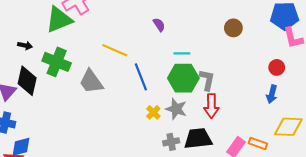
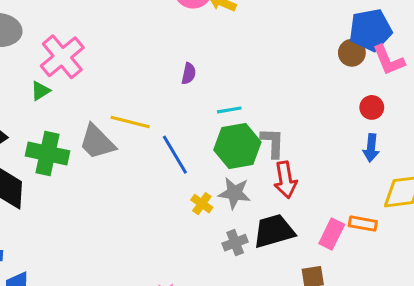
green triangle: (59, 20) -> (40, 91), size x0.5
purple semicircle: (159, 25) -> (189, 74), turned 56
brown circle: (233, 28) -> (352, 53), moved
gray trapezoid: (91, 82) -> (97, 142), moved

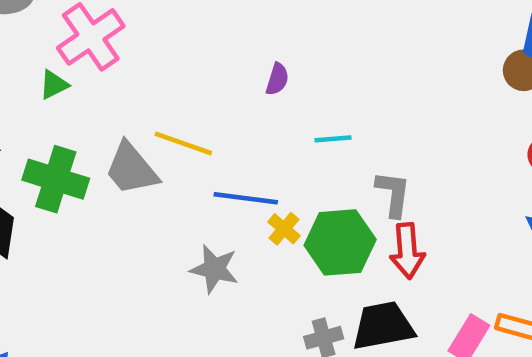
green hexagon: (237, 146) -> (340, 242), moved
blue line: (175, 155) -> (246, 198), turned -57
gray star: (234, 193) -> (214, 269), moved
yellow cross: (202, 204) -> (284, 229), moved

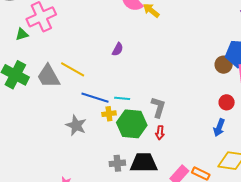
cyan line: (333, 139) -> (122, 98), moved
yellow cross: (284, 229) -> (109, 114), turned 32
red arrow: (407, 251) -> (160, 133), size x0.6

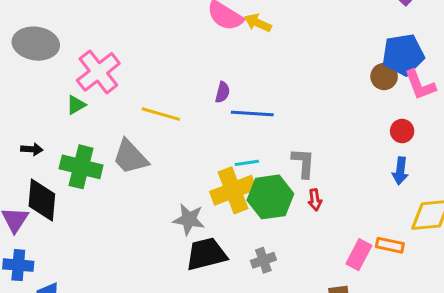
yellow line: (73, 69) -> (161, 114), moved
blue line: (95, 98) -> (252, 113), moved
yellow cross: (109, 114) -> (233, 190), size x2.0
black trapezoid: (144, 163) -> (206, 254), moved

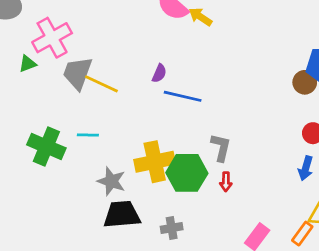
gray trapezoid: (130, 157) -> (77, 73), moved, turned 54
cyan line: (247, 163) -> (88, 135), moved
green cross: (81, 167) -> (46, 146), moved
orange rectangle: (390, 245) -> (302, 234), moved, turned -75

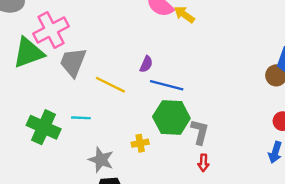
green triangle: (28, 64) -> (28, 53), size x2.0
yellow line: (101, 84) -> (110, 85), moved
yellow cross: (155, 162) -> (140, 143), size x0.5
green hexagon: (187, 173) -> (171, 117), moved

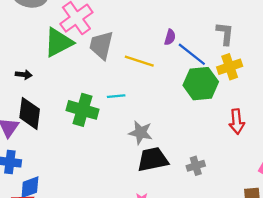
blue line: (167, 85) -> (192, 54), turned 32
gray L-shape: (200, 132) -> (225, 34), moved
yellow cross: (140, 143) -> (230, 67), moved, size x1.5
red arrow: (203, 163) -> (237, 122), size x1.5

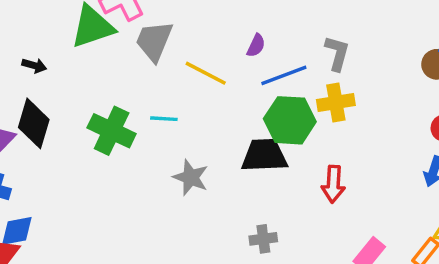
blue line: (192, 54) -> (284, 75), turned -68
black trapezoid: (153, 159) -> (264, 155), moved

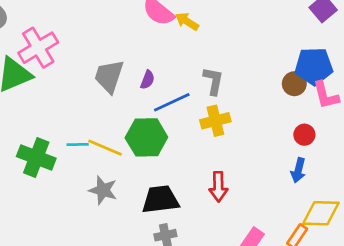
gray trapezoid: (154, 41) -> (109, 76), moved
yellow line: (206, 73) -> (105, 148), moved
green hexagon: (290, 120) -> (146, 137), moved
black trapezoid: (264, 155) -> (160, 199), moved

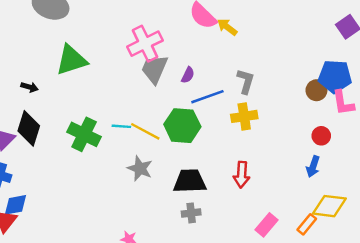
pink cross: (38, 48) -> (145, 44), moved

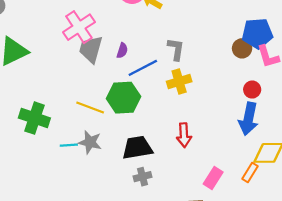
cyan line: (121, 126) -> (69, 145), moved
blue arrow: (313, 167) -> (248, 119), size x1.6

